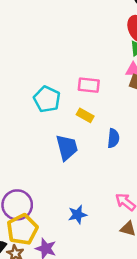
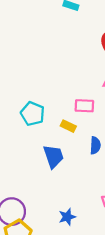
pink rectangle: (89, 85) -> (84, 106), moved

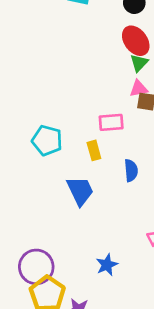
yellow rectangle: (68, 126) -> (94, 150), turned 56

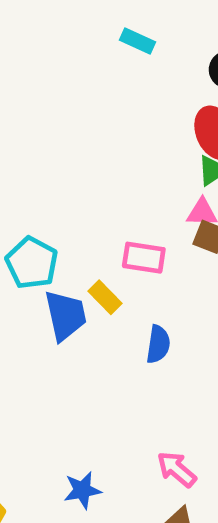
yellow rectangle: (94, 150) -> (105, 297), turned -42
blue trapezoid: (80, 191) -> (66, 315), moved

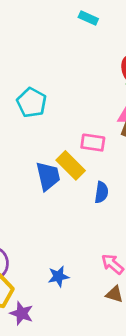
cyan pentagon: (32, 263) -> (32, 103), moved
yellow rectangle: (105, 297) -> (71, 165), size x1.5

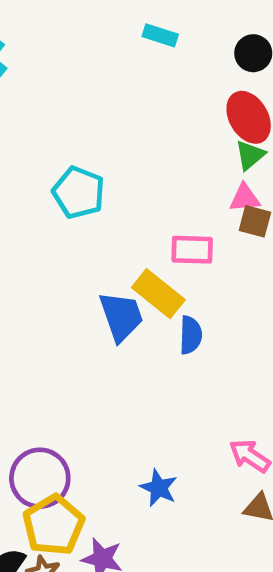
blue semicircle: (101, 192) -> (191, 335), moved
blue star: (58, 276) -> (159, 488), turned -30

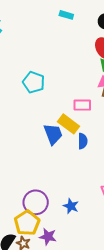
purple circle: (40, 478) -> (36, 202), moved

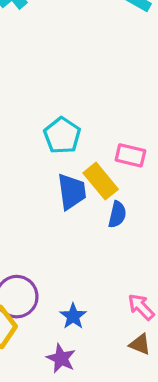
cyan pentagon: (34, 82) -> (62, 136), moved
purple star: (48, 237) -> (61, 358), moved

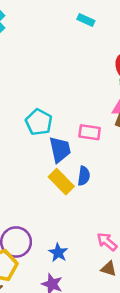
yellow rectangle: (101, 181) -> (61, 182), moved
blue trapezoid: (72, 192) -> (60, 150), moved

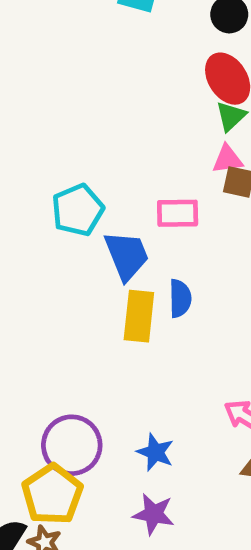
cyan pentagon: (39, 122) -> (78, 210), turned 30
yellow rectangle: (61, 182) -> (139, 316), turned 60

